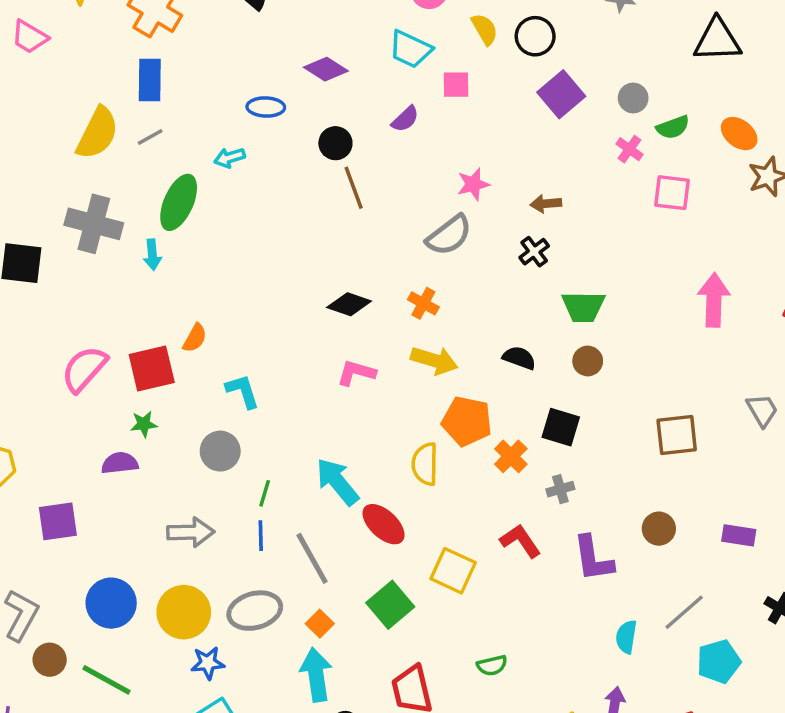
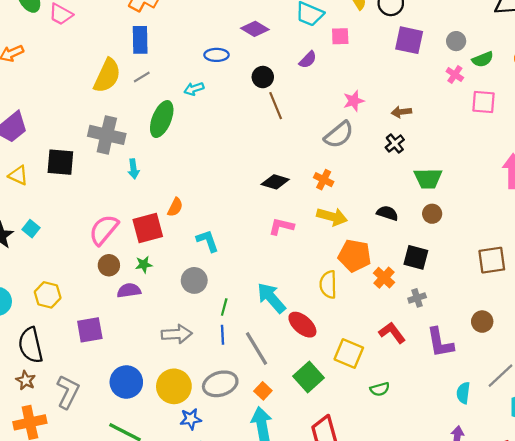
purple square: (561, 94) -> (409, 40), turned -36
cyan arrow: (152, 255) -> (133, 169), moved
brown circle: (50, 660) -> (109, 265), moved
green semicircle: (492, 665) -> (380, 389), moved

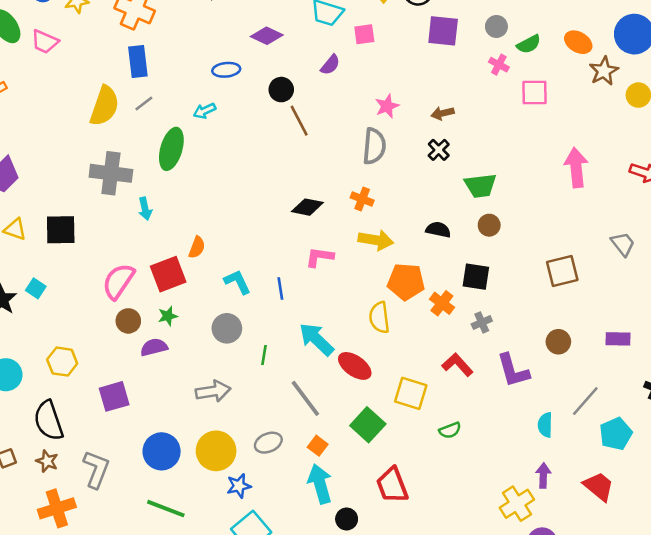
gray semicircle: (339, 135) -> (374, 146), turned -40
black square: (60, 162) -> (61, 230), moved
blue line: (223, 335) -> (280, 288), moved
gray ellipse: (220, 384) -> (268, 443), size x0.7

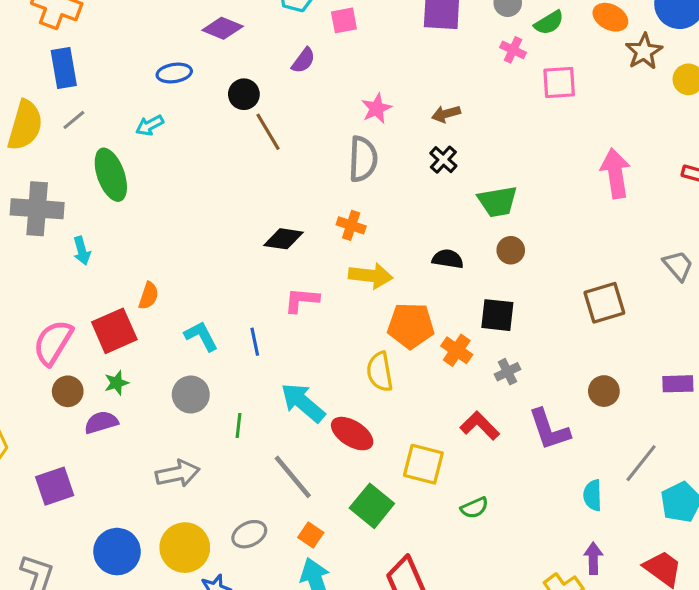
green ellipse: (171, 149) -> (111, 175), turned -33

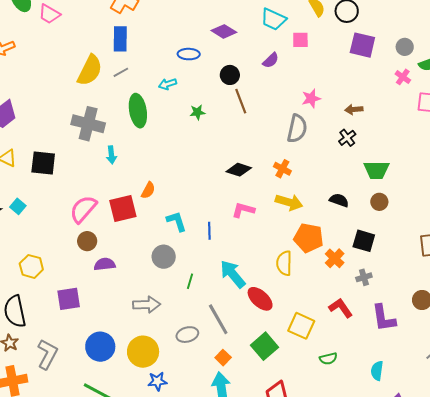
green star: (117, 383) -> (197, 112), moved
cyan semicircle: (593, 495) -> (377, 371), moved
gray ellipse: (249, 534) -> (187, 335), moved

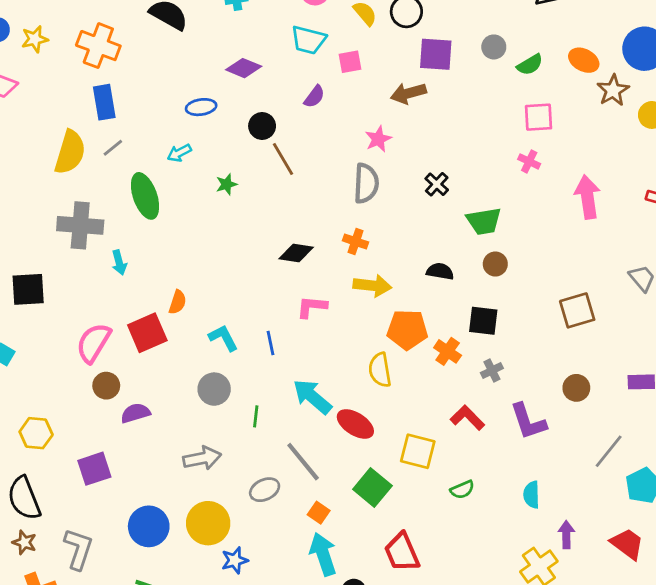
pink cross: (403, 77) -> (529, 161), moved
brown arrow: (354, 109) -> (408, 93), moved, size x1.4

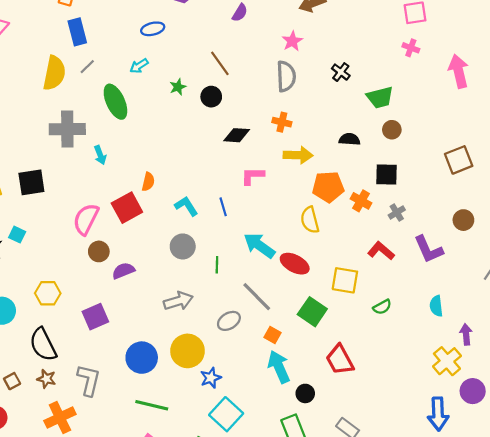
black circle: (262, 126) -> (211, 97), moved

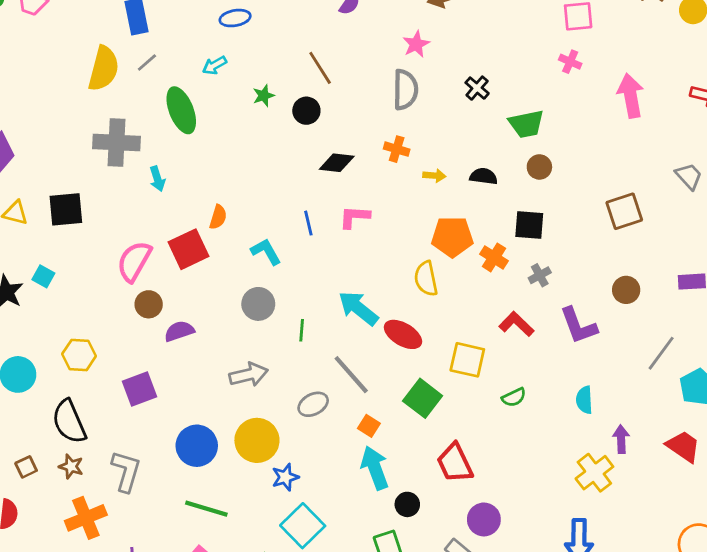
yellow arrow: (298, 155) -> (434, 176), moved, size x0.6
blue line: (223, 207) -> (308, 223), moved
purple circle: (473, 391) -> (484, 519), moved

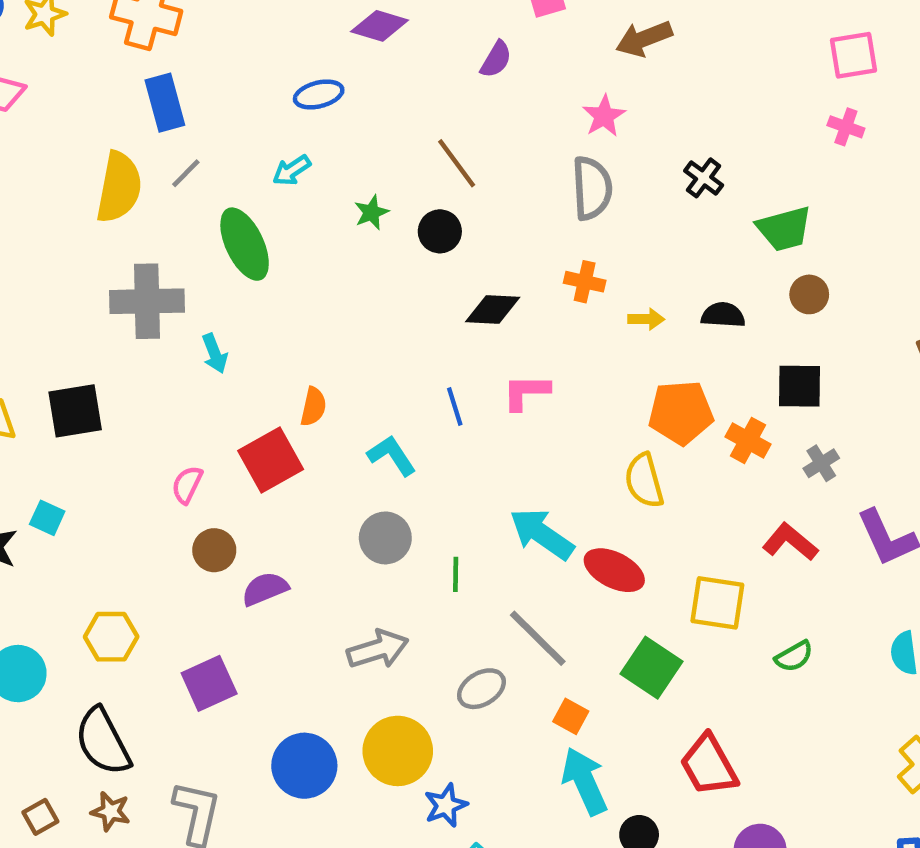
pink semicircle: (134, 261) -> (187, 485), size x0.6

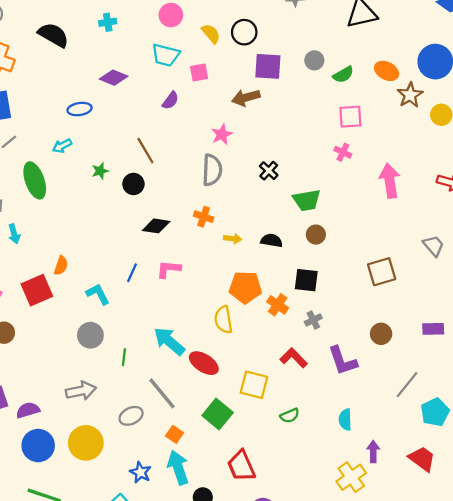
blue line: (455, 407) -> (132, 273), turned 36
purple semicircle: (265, 589) -> (28, 410), moved
blue star: (446, 805) -> (140, 472), moved, turned -30

